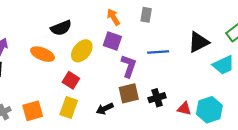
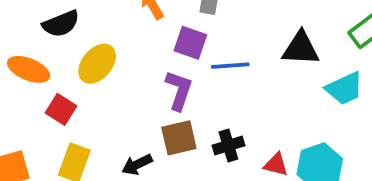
purple square: (112, 41) -> (190, 43), moved
black triangle: (198, 42) -> (301, 48), turned 30
red square: (71, 80) -> (61, 109), moved

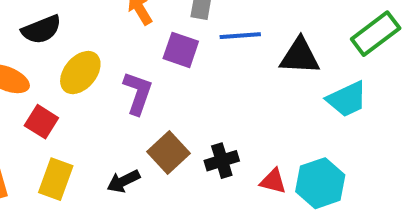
blue line: (230, 66) -> (240, 36), moved
purple L-shape: (179, 90) -> (138, 93), moved
brown square: (179, 138) -> (169, 152), turned -30

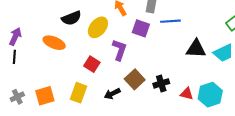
black triangle: (300, 56) -> (196, 49), moved
yellow ellipse: (80, 73) -> (98, 27), moved
red square: (41, 122) -> (92, 64), moved

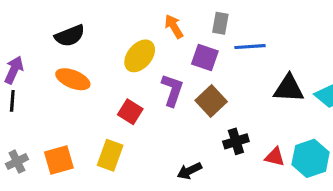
black semicircle: (71, 18) -> (70, 36), moved
brown square: (135, 79) -> (211, 101), moved
black arrow: (112, 94) -> (189, 171), moved

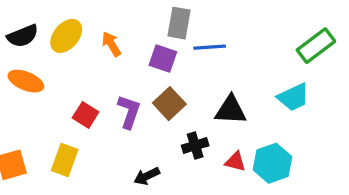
gray rectangle: (220, 23) -> (179, 23), size x1.4
orange arrow: (174, 26) -> (111, 44), moved
yellow ellipse: (140, 56) -> (66, 36), moved
black triangle: (289, 89) -> (231, 110), moved
purple L-shape: (172, 90) -> (129, 112), moved

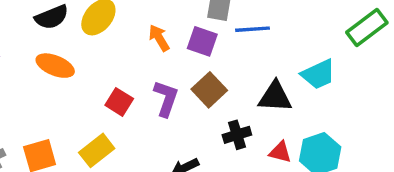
orange arrow: (111, 44) -> (159, 38), moved
cyan trapezoid: (293, 97) -> (318, 74), moved
yellow rectangle: (65, 160) -> (97, 150), turned 32

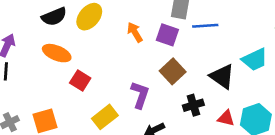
black triangle: (275, 97) -> (222, 77), turned 32
purple L-shape: (166, 98) -> (140, 95), moved
red square: (119, 102) -> (80, 80), moved
yellow rectangle: (97, 150) -> (105, 117), moved

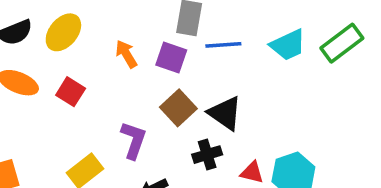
cyan trapezoid: (255, 60) -> (288, 45), moved
black triangle: (222, 77) -> (225, 113), moved
red square: (80, 80) -> (71, 92), moved

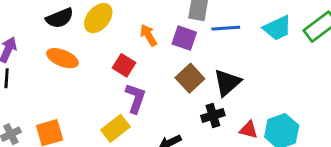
red square: (71, 92) -> (124, 65), moved
black triangle: (225, 113) -> (227, 83), turned 44
purple L-shape: (133, 140) -> (136, 98), moved

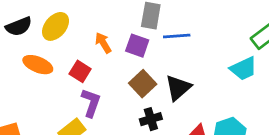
cyan trapezoid: (277, 28) -> (243, 69), moved
orange ellipse: (62, 58) -> (38, 65), moved
black cross: (213, 115) -> (151, 119), moved

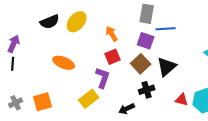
purple square: (137, 46) -> (146, 41), moved
orange ellipse: (38, 65) -> (64, 63), moved
red square: (80, 71) -> (113, 57), moved, turned 35

